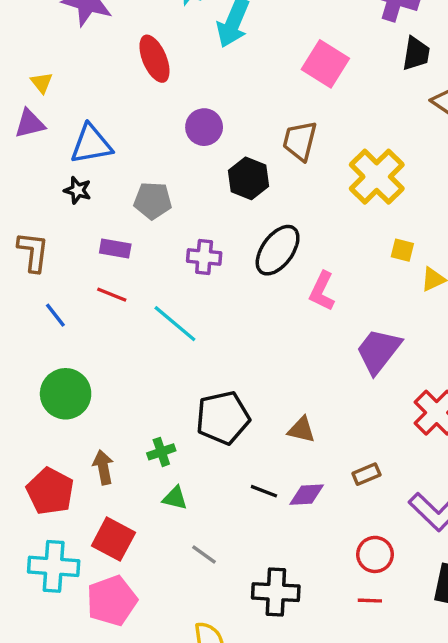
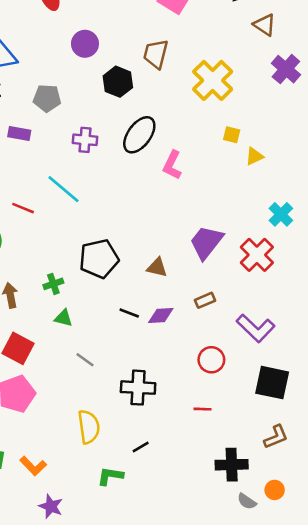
red line: (112, 295) -> (23, 208), moved
purple trapezoid: (378, 351) -> (206, 242), moved
red line: (370, 601) -> (203, 409), moved

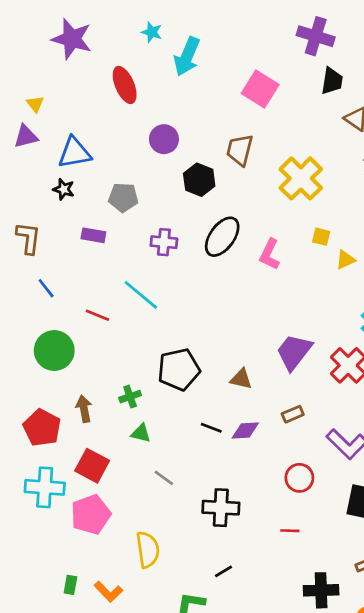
pink L-shape: (172, 165) -> (270, 254), moved
yellow semicircle: (89, 427) -> (148, 550), moved

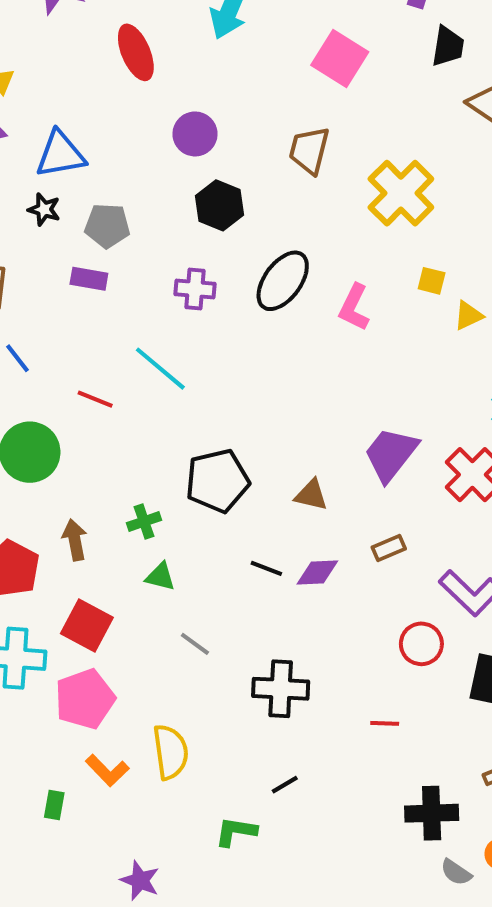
black hexagon: (199, 180) -> (219, 205), moved
gray pentagon: (123, 197) -> (107, 226), moved
red circle: (299, 478) -> (421, 644), moved
orange L-shape: (108, 592) -> (107, 770), moved

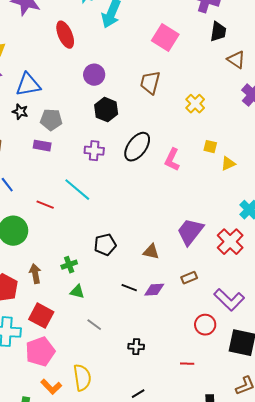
yellow cross: (401, 193) -> (195, 104), size x0.6
black pentagon: (217, 481) -> (105, 245), size x0.7
black cross: (281, 689) -> (136, 347), size x0.6

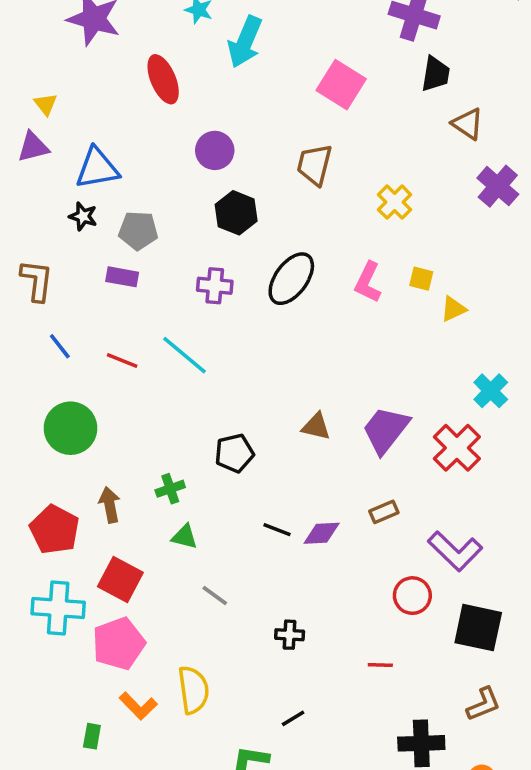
pink L-shape: (172, 160) -> (368, 282), moved
red line: (45, 205) -> (122, 361), moved
brown triangle: (151, 252) -> (316, 426), moved

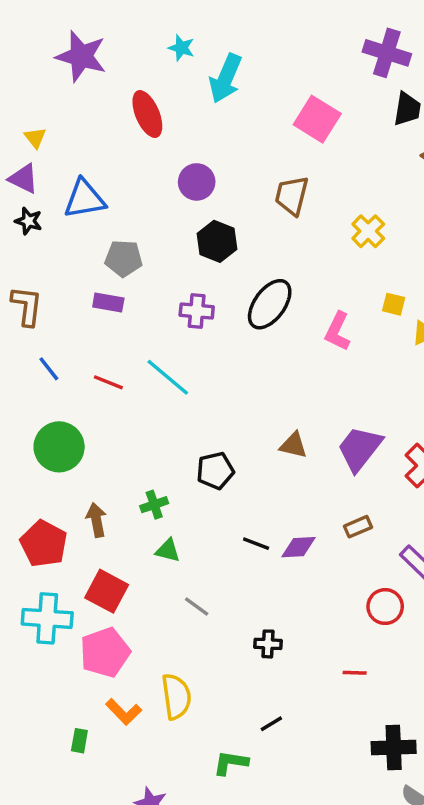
purple triangle: (33, 147) -> (23, 179), turned 40
black star: (83, 216) -> (28, 221), moved
pink L-shape: (368, 282) -> (338, 331), moved

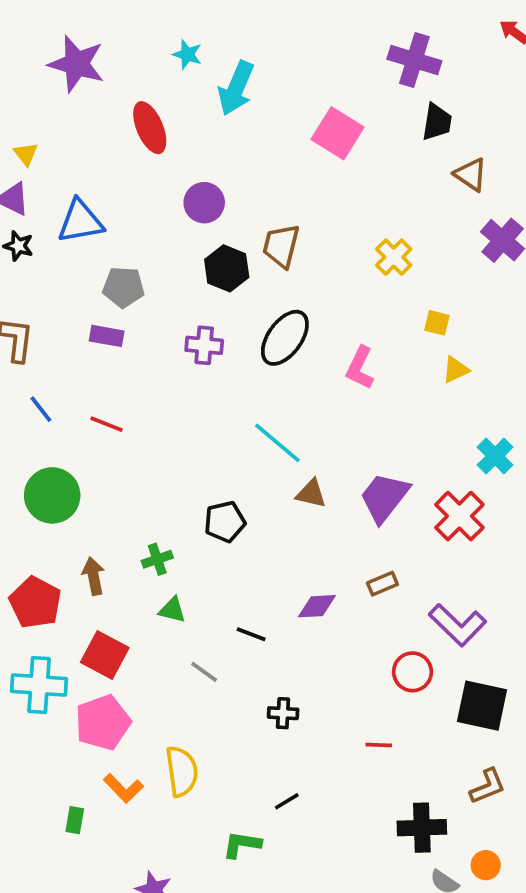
brown trapezoid: (292, 196) -> (281, 246), moved
yellow square: (394, 304) -> (437, 323), moved
cyan line: (168, 377) -> (277, 443), moved
black line: (256, 544) -> (251, 634), moved

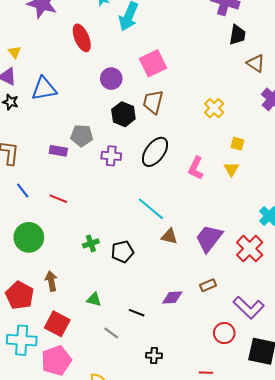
pink square: (337, 133) -> (153, 63), moved, turned 32
gray pentagon: (123, 287) -> (82, 136), moved
yellow triangle: (456, 370) -> (231, 169), moved, turned -35
green cross: (157, 559) -> (91, 243), moved

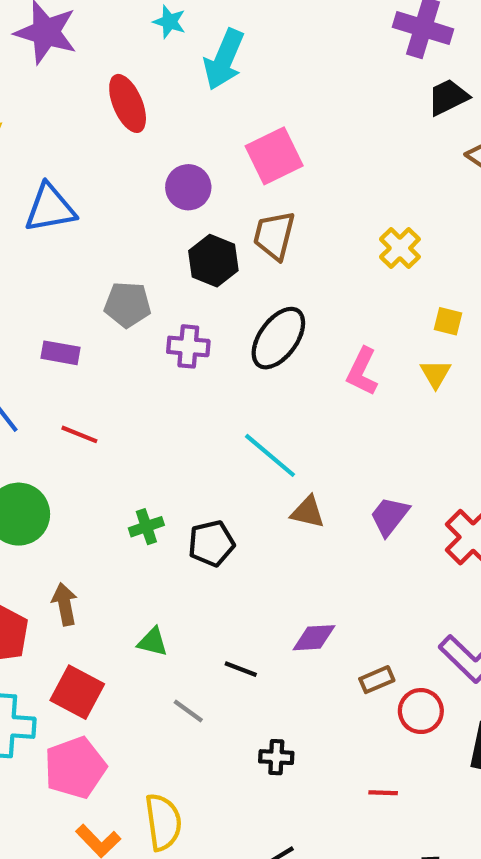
black trapezoid: (237, 35) -> (448, 97), turned -125
purple rectangle: (58, 151) -> (60, 353), moved
purple trapezoid: (209, 238) -> (389, 516), size x0.7
brown rectangle: (208, 285) -> (377, 680), moved

